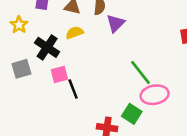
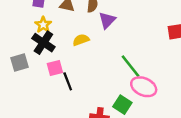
yellow star: (19, 25) -> (43, 25), moved
yellow semicircle: (75, 33) -> (81, 40), moved
pink ellipse: (155, 95) -> (144, 87), turned 35

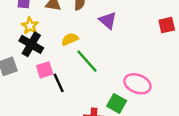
purple triangle: (107, 20) -> (108, 20), moved, turned -30
green line: (131, 66) -> (87, 61), moved

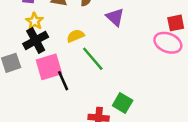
black cross: (31, 44) -> (36, 40), turned 30
pink square: (45, 70) -> (49, 67), size x1.5
pink ellipse: (137, 84) -> (168, 43), moved

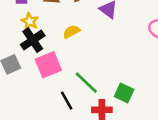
green line: (93, 59) -> (86, 83), moved
black line: (63, 81) -> (67, 101), moved

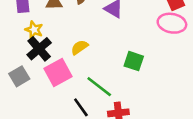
yellow semicircle: (71, 32) -> (80, 47), moved
green square: (124, 93) -> (134, 61), moved

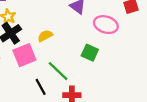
pink ellipse: (172, 23) -> (106, 25), moved

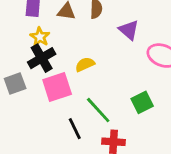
green square: (90, 53) -> (142, 102), moved, turned 35

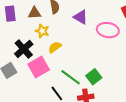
yellow star: (40, 37) -> (42, 31), moved
green square: (142, 102) -> (94, 77), moved

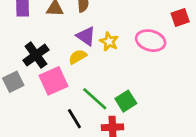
purple triangle: (81, 17) -> (86, 36), moved
yellow star: (42, 31) -> (109, 42), moved

